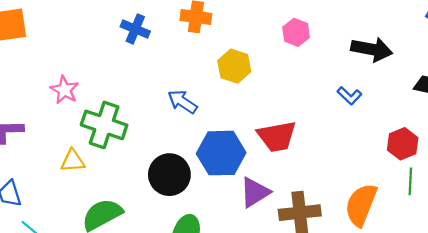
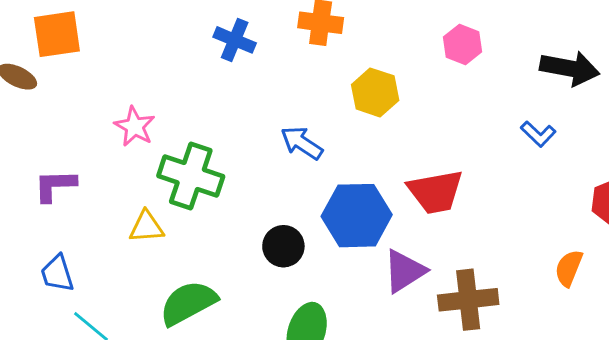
black circle: (169, 175) -> (283, 246), size x0.7
orange semicircle: (361, 205) -> (569, 268), moved, size x0.6

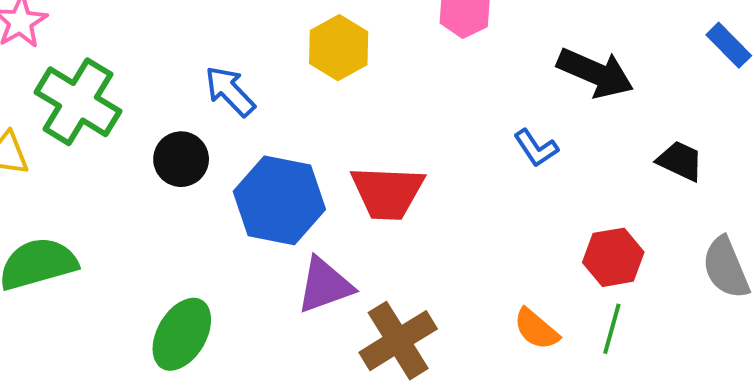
black circle: (283, 246) -> (181, 159), moved
orange semicircle: (569, 268) -> (536, 329), turned -84
brown cross: (468, 300) -> (398, 341), turned -38

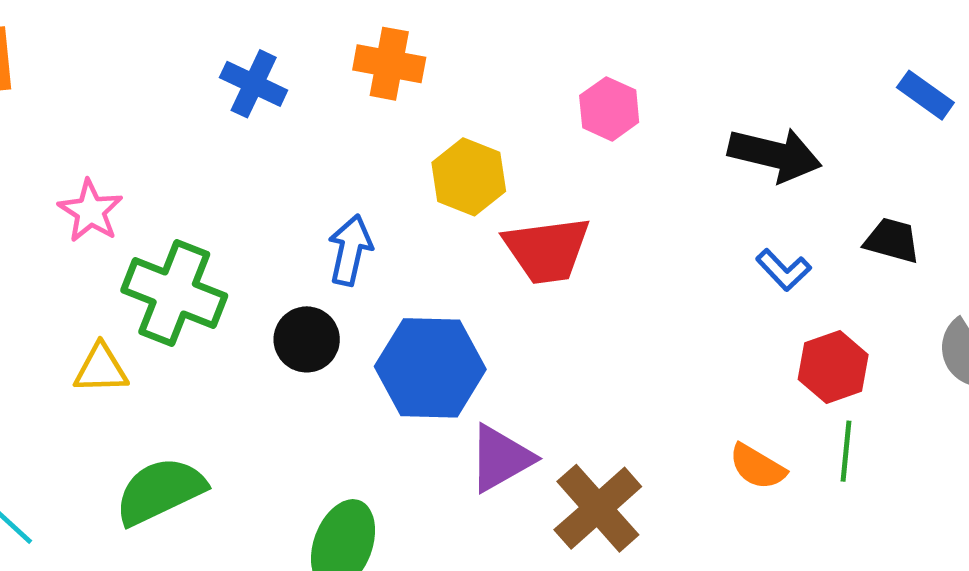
blue arrow: (230, 91) -> (350, 250), turned 66
blue L-shape: (536, 148) -> (783, 270), moved
red trapezoid: (387, 193) -> (547, 250), moved

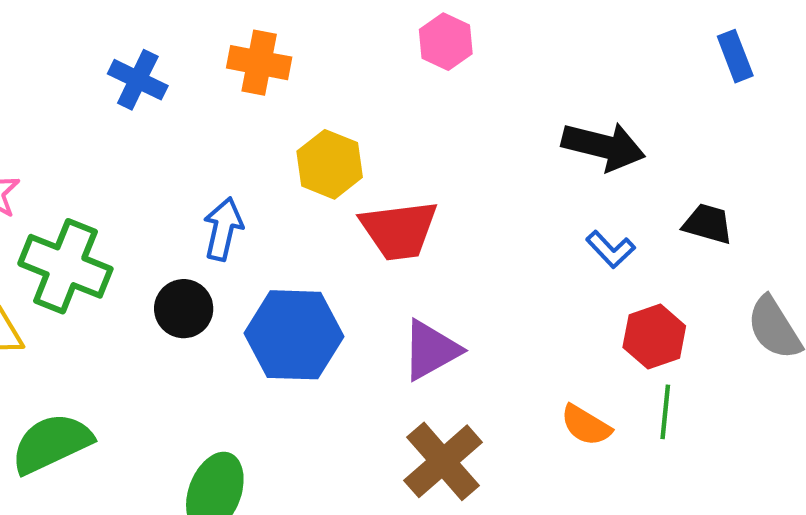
blue rectangle: (925, 95) -> (735, 56), moved, turned 33
pink hexagon: (609, 109) -> (446, 42), moved
purple triangle: (501, 458) -> (431, 350), moved

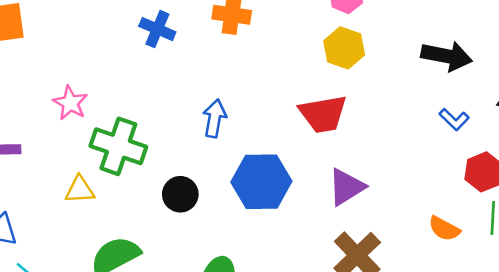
yellow hexagon: (330, 164) -> (344, 48), moved
black circle: (184, 309) -> (180, 194), moved

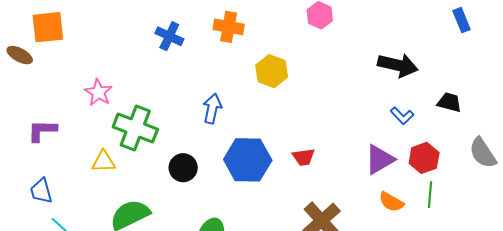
yellow hexagon: (344, 48) -> (272, 71), moved
red trapezoid: (323, 114) -> (304, 157), moved, size x0.6
purple triangle: (346, 187) -> (380, 159), moved

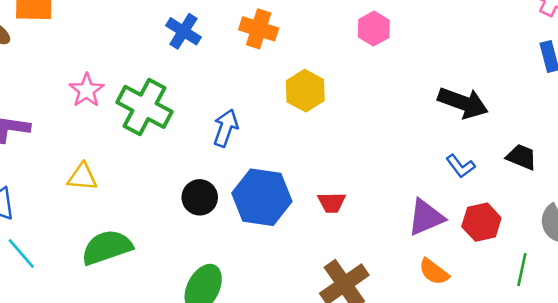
green cross: (135, 128) -> (144, 107), moved
black circle: (183, 168) -> (200, 197), moved
green line: (430, 195) -> (522, 270), moved

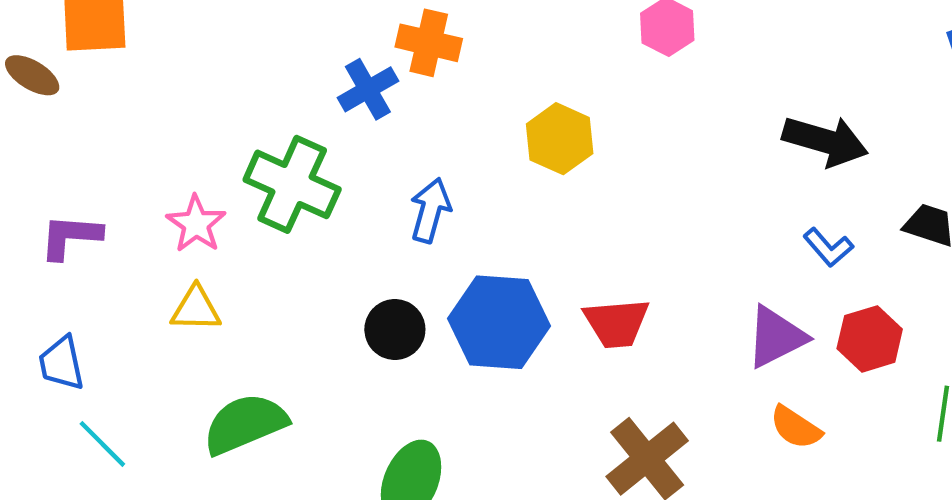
orange cross: (259, 29) -> (429, 43), moved
blue cross: (183, 31) -> (368, 89), moved, turned 32
pink star: (87, 90) -> (196, 224), moved
red trapezoid: (332, 202) -> (617, 323), size x1.4

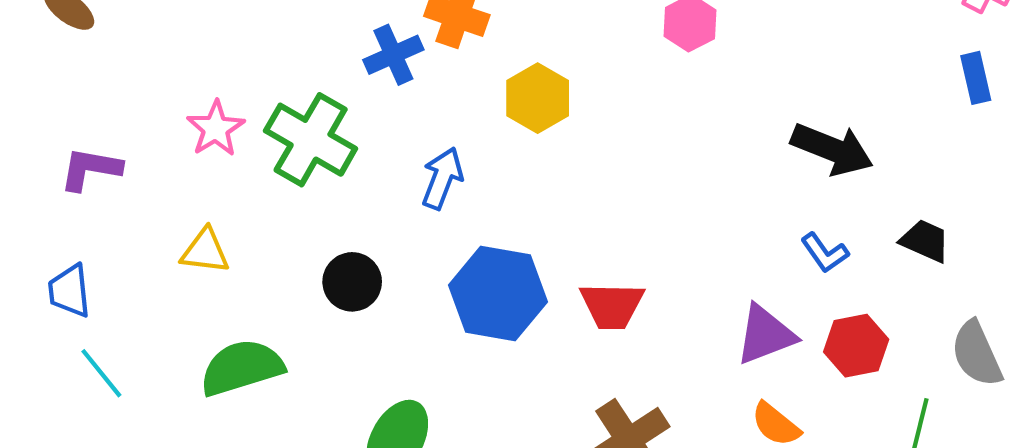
yellow hexagon: (560, 139) -> (538, 98), moved
pink star: (196, 224) -> (216, 129), moved
black circle: (395, 330) -> (352, 282), moved

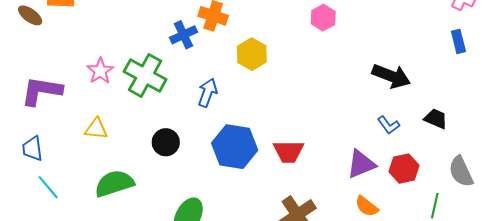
purple L-shape: (90, 169) -> (41, 91), size x1.4

